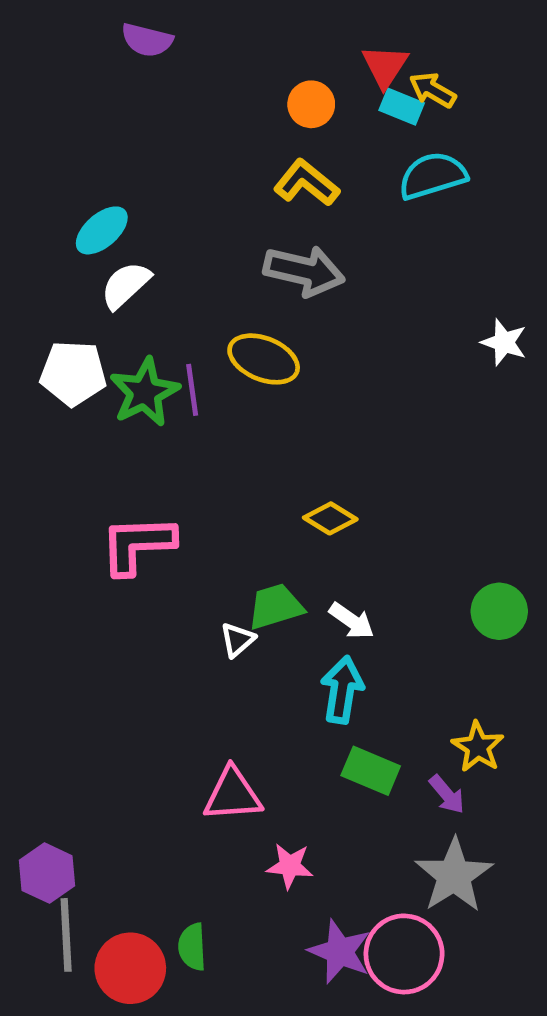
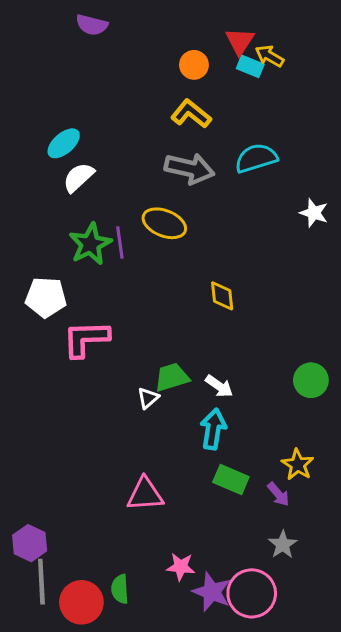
cyan semicircle: (433, 176) -> (256, 158), moved
white pentagon: (73, 373) -> (46, 297), moved
yellow diamond: (330, 518) -> (222, 296), moved, turned 52
pink star: (290, 866) -> (181, 567), moved
gray star: (454, 875) -> (283, 545), size x0.6

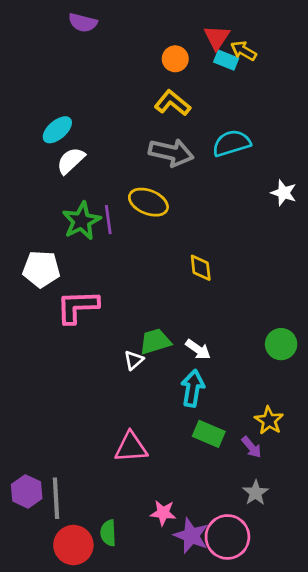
gray line: (41, 582) -> (56, 498), moved

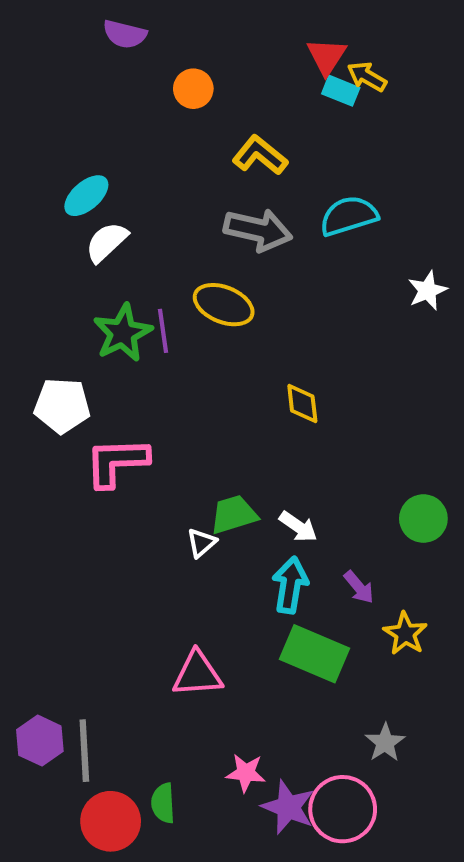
orange circle: (175, 59) -> (193, 89), moved
white star: (284, 193) -> (427, 290), turned 30
green rectangle: (209, 434) -> (314, 654), size x1.4
purple arrow: (252, 447) -> (359, 587), moved

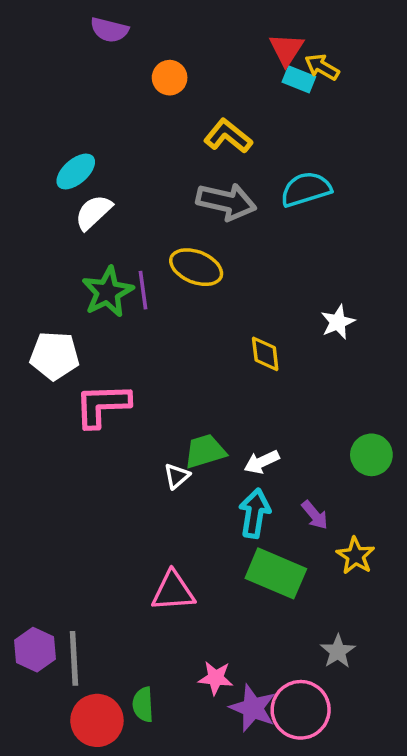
white star: (427, 290) -> (338, 322), moved
white arrow: (298, 527) -> (262, 462), turned 120

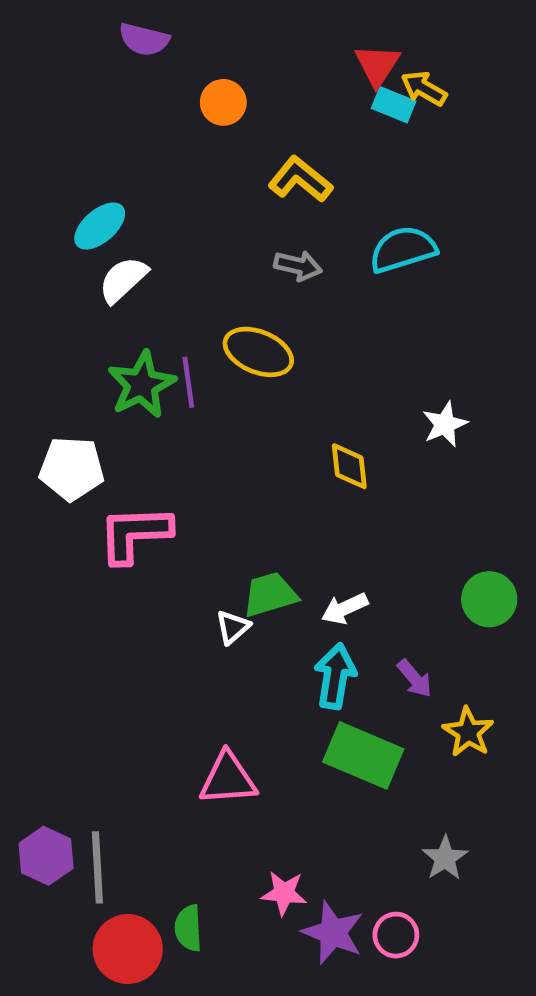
gray arrow: (226, 202) -> (298, 266), size x0.6
pink circle: (301, 710) -> (396, 935), size x0.6

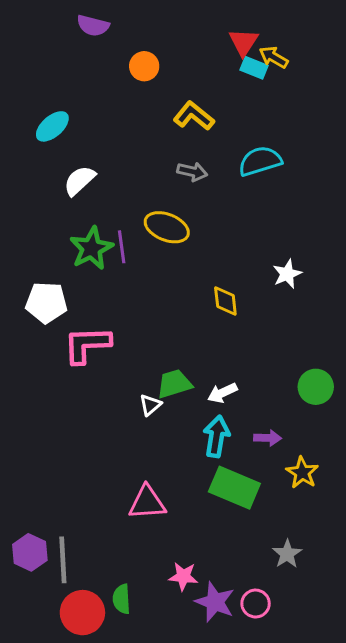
cyan ellipse: (100, 226) -> (52, 126), moved
purple arrow: (415, 678) -> (268, 438), turned -48

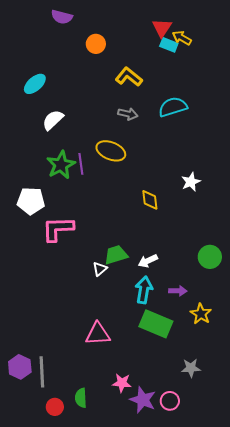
gray star: (287, 554) -> (191, 368), turned 30
red circle: (82, 613) -> (55, 407), size x0.6

